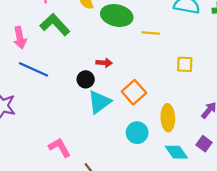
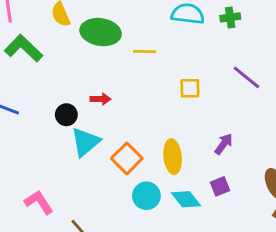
red arrow: (104, 63) -> (101, 99), moved
orange square: (134, 92) -> (127, 158), moved
cyan circle: (137, 133) -> (146, 196), moved
purple square: (204, 144) -> (220, 186), turned 35

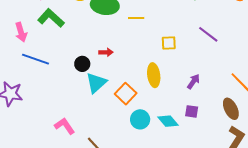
yellow ellipse: (173, 157) -> (154, 75), moved
purple square: (220, 186) -> (192, 111), turned 32

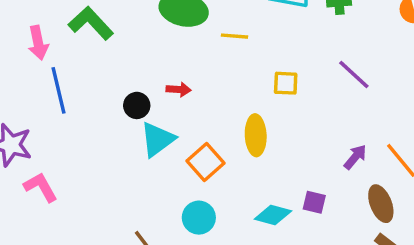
blue line: (35, 59) -> (58, 90), turned 52
purple arrow: (193, 82) -> (355, 157), moved
cyan circle: (140, 119) -> (199, 218), moved
cyan diamond: (168, 121) -> (273, 215), turned -40
pink L-shape: (65, 126) -> (41, 187), moved

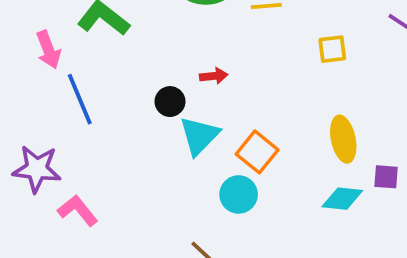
yellow ellipse: (256, 135) -> (343, 139), moved
cyan circle: (199, 218) -> (239, 194), moved

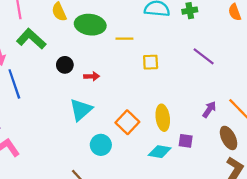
yellow square: (332, 49) -> (151, 62), moved
black circle: (170, 102) -> (65, 65), moved
orange square: (257, 152) -> (127, 122), moved

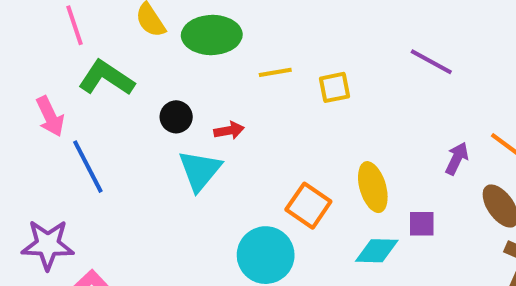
yellow line: (124, 39) -> (275, 72), moved
cyan triangle: (81, 110) -> (200, 170), moved
cyan circle: (101, 145) -> (266, 255), size x1.4

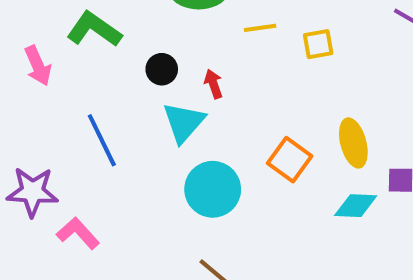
red arrow: (229, 130) -> (213, 84), turned -100
blue line: (88, 167) -> (102, 140), moved
cyan circle: (266, 255) -> (213, 189), moved

